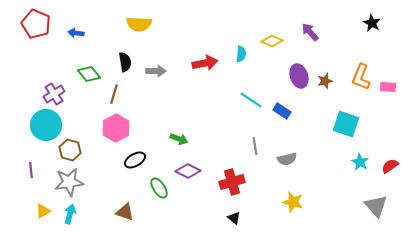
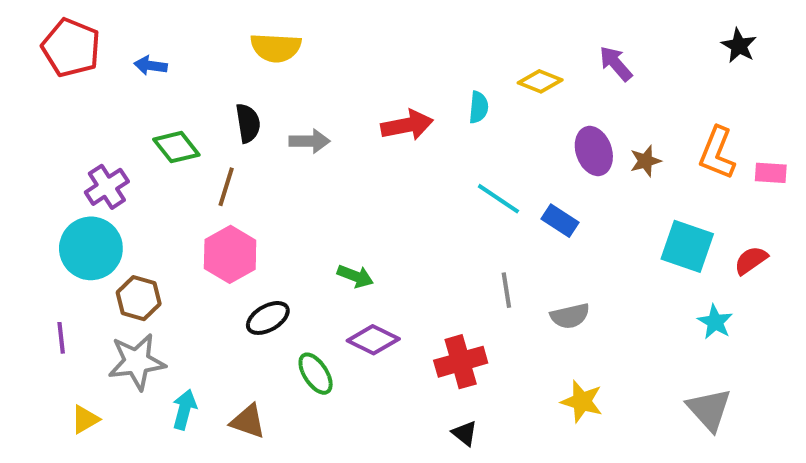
red semicircle: (390, 166) -> (751, 260), moved
gray triangle: (376, 206) -> (709, 409), moved
cyan arrow: (70, 214) -> (184, 409), moved

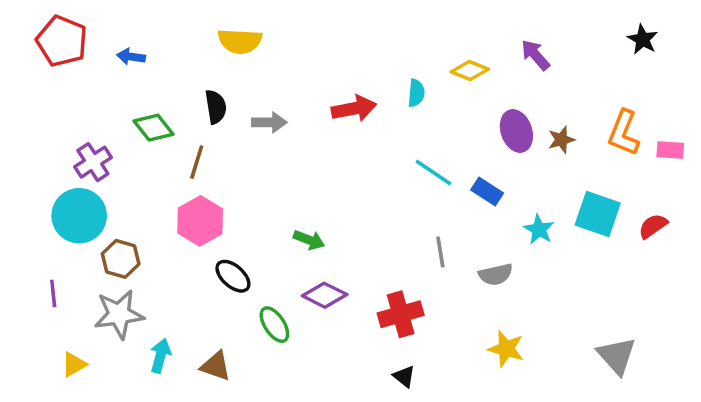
black ellipse: (268, 318) -> (233, 276), turned 72
cyan star: (715, 322) -> (539, 230), moved

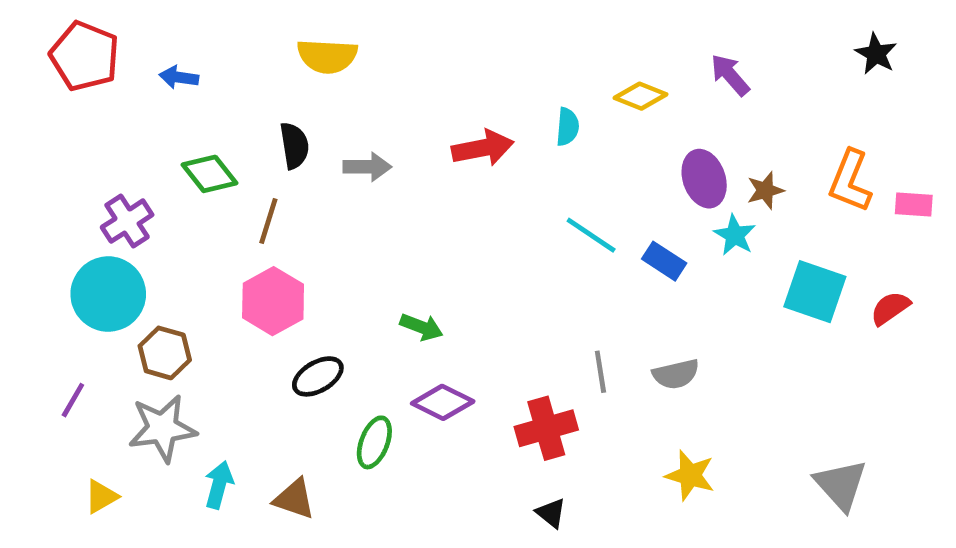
cyan star: (539, 230) -> (735, 235), moved
gray line: (440, 252) -> (600, 372), moved
black ellipse: (233, 276) -> (318, 376), turned -72
purple line: (53, 293) -> (73, 400), turned 36
green ellipse: (274, 325) -> (374, 442), turned 54

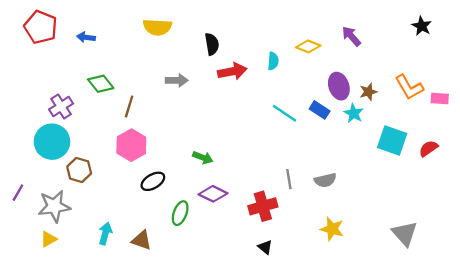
black semicircle: (294, 146) -> (212, 44), moved
orange L-shape: (850, 181) -> (409, 87), turned -52
blue rectangle: (664, 261) -> (320, 110), moved
purple line: (73, 400) -> (18, 193), moved
gray star: (162, 428) -> (54, 206), moved

